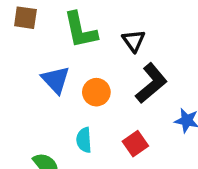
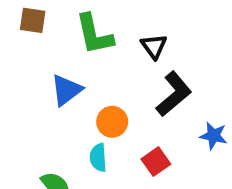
blue triangle: (56, 80) -> (66, 90), turned 36
orange circle: (96, 92) -> (112, 122), moved

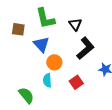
brown square: (33, 20) -> (18, 29), moved
blue triangle: (66, 90) -> (41, 44), moved, turned -36

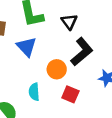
orange circle: (54, 62) -> (57, 69), moved
red square: (76, 82) -> (70, 94), turned -32

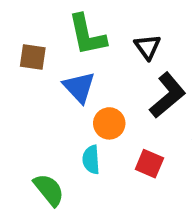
orange circle: (57, 69) -> (109, 123), moved

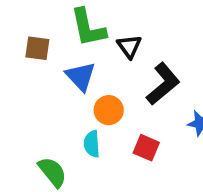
black triangle: (147, 47) -> (129, 46), moved

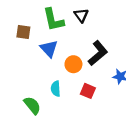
black triangle: (129, 46) -> (81, 15), moved
orange circle: (109, 110) -> (73, 64), moved

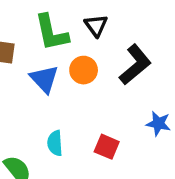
black L-shape: (98, 53) -> (135, 65), moved
orange circle: (73, 64) -> (84, 70), moved

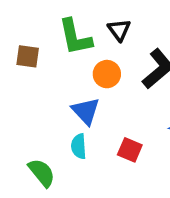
blue triangle: (44, 79) -> (86, 111), moved

